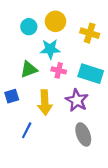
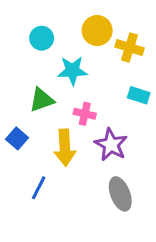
yellow circle: (55, 21) -> (97, 31), moved
pink cross: (59, 70) -> (85, 114), moved
cyan rectangle: (91, 74) -> (139, 95), moved, size x0.6
blue square: (12, 96) -> (17, 138), turned -32

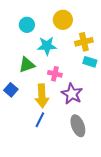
yellow cross: (129, 47) -> (84, 42), moved, turned -30
blue line: (39, 188) -> (40, 120), moved

